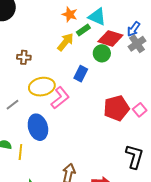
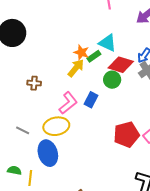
orange star: (70, 14) -> (81, 52), moved
yellow ellipse: (42, 87) -> (56, 126), moved
pink L-shape: (60, 98) -> (68, 103), moved
gray line: (13, 105) -> (23, 130), turned 64

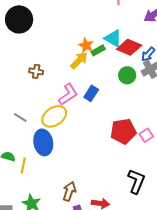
red diamond: (121, 65) -> (129, 47), moved
green circle: (112, 80) -> (127, 75), moved
yellow ellipse: (56, 126) -> (54, 116), turned -30

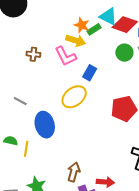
yellow arrow: (79, 60) -> (76, 41), turned 66
pink L-shape: (68, 94) -> (66, 56), moved, turned 100
yellow ellipse: (54, 116) -> (74, 97), moved

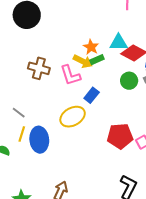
cyan triangle: (108, 17) -> (119, 43), turned -36
green rectangle: (94, 29) -> (97, 60), moved
brown cross: (33, 54) -> (39, 68), size x1.5
yellow line: (26, 149) -> (22, 134), moved

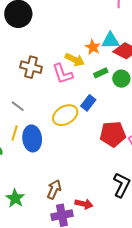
orange star: (91, 47) -> (93, 47), moved
green rectangle: (97, 60) -> (101, 73), moved
blue rectangle: (92, 95) -> (88, 103), moved
gray line: (19, 113) -> (18, 106), moved

